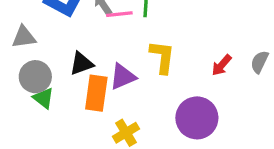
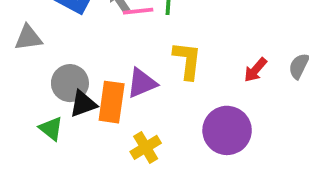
black triangle: (81, 63) -> (83, 104), moved
gray circle: (35, 77) -> (70, 83), moved
green triangle: (44, 98) -> (51, 129), moved

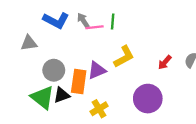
yellow L-shape: (187, 60) -> (124, 57), turned 55
black triangle: (83, 104) -> (62, 95), moved
green triangle: (51, 129) -> (42, 97), size x1.6

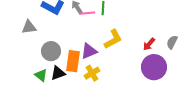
green triangle: (42, 97) -> (41, 75), size x0.6
purple circle: (148, 99) -> (154, 67), moved
yellow cross: (99, 109) -> (92, 73), moved

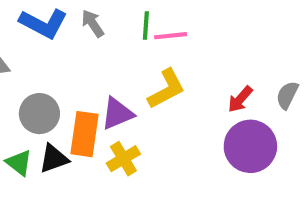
pink line: (87, 13) -> (171, 36), moved

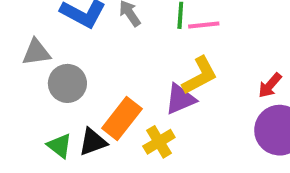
gray circle: (39, 114) -> (67, 83), moved
purple triangle: (117, 114) -> (180, 99), moved
orange rectangle: (84, 134) -> (122, 118), turned 30

